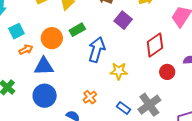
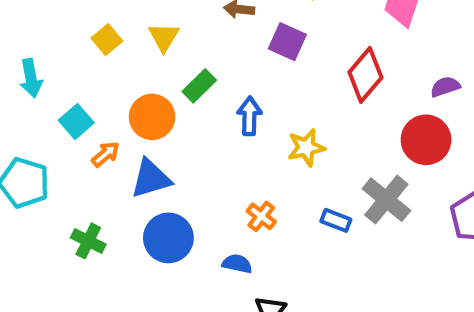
blue arrow: (97, 50) -> (249, 116), size x0.7
red circle: (167, 72) -> (426, 140), moved, size x1.5

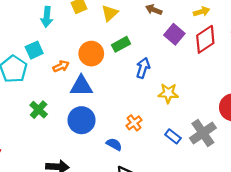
red diamond: (365, 75) -> (205, 39), moved
cyan arrow: (31, 78) -> (47, 17), moved
cyan square: (76, 122) -> (34, 50), moved

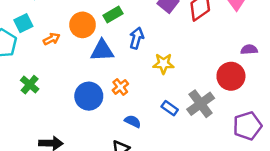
blue triangle: (81, 86) -> (102, 51), moved
blue circle: (82, 120) -> (89, 96), moved
orange cross: (134, 123) -> (120, 87), moved
blue semicircle: (114, 144) -> (133, 121), moved

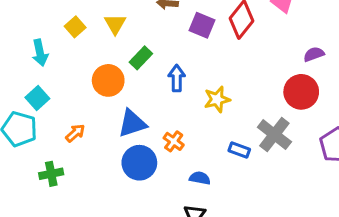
orange arrow: (52, 39) -> (75, 133), moved
blue triangle: (102, 51) -> (132, 123), moved
green cross: (30, 85) -> (51, 174), moved, turned -36

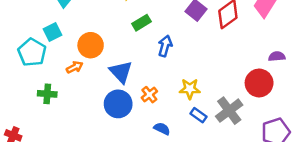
orange circle: (108, 80) -> (91, 45), moved
yellow star: (217, 99) -> (190, 89), moved
blue triangle: (132, 123) -> (121, 72), turned 50

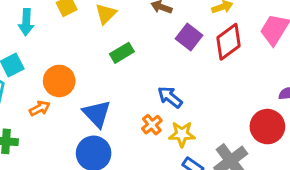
blue arrow: (165, 46) -> (170, 97), moved, turned -66
orange cross: (149, 95) -> (152, 125), moved

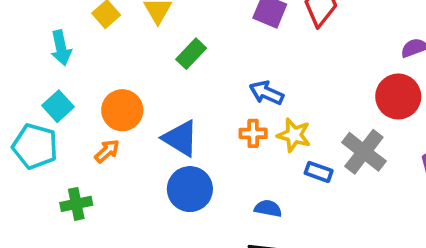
orange cross: (152, 125) -> (253, 133), turned -36
yellow star: (182, 134) -> (294, 135), turned 30

